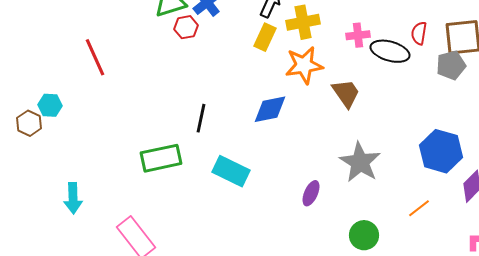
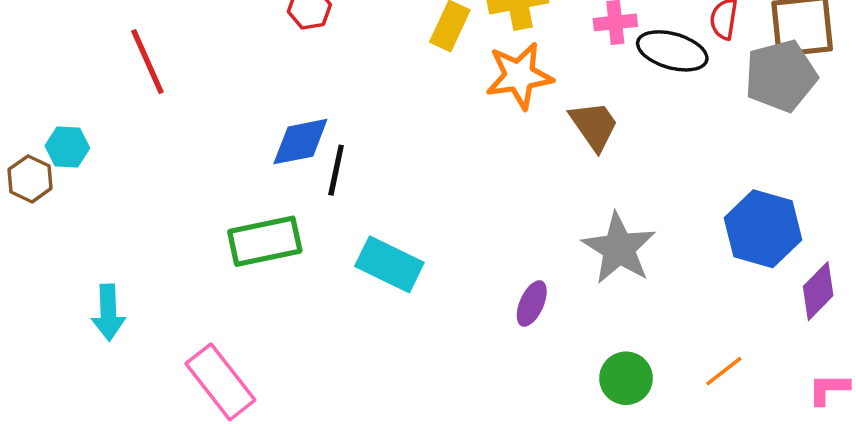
gray pentagon: (451, 65) -> (781, 76), size x1.4
blue diamond: (270, 109) -> (300, 142), moved
orange line: (419, 208) -> (724, 371), moved

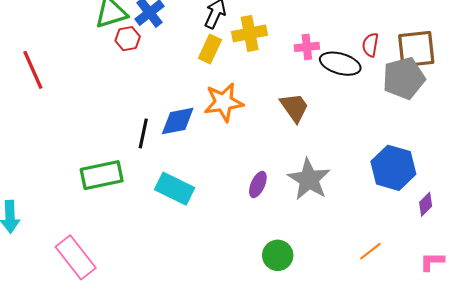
orange star: (519, 76) -> (224, 102), moved
blue diamond: (300, 142) -> (178, 121), moved
purple diamond: (818, 291) -> (426, 204), size x0.7
purple ellipse: (532, 304) -> (258, 184), moved
green circle: (626, 378) -> (278, 255), moved

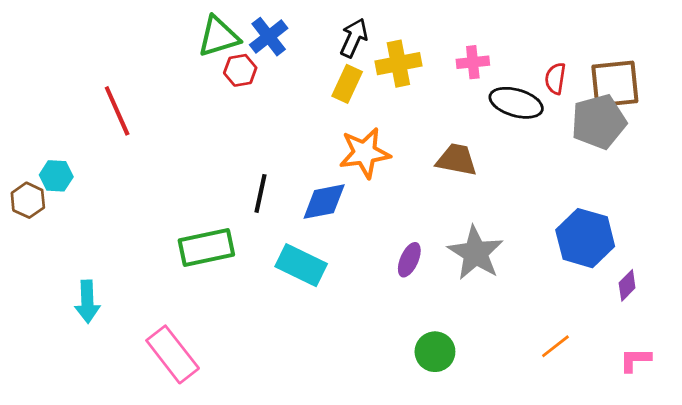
pink cross: (307, 47) -> (473, 62), moved
brown trapezoid: (294, 107) -> (457, 160), turned -44
blue diamond: (178, 121) -> (324, 202), moved

